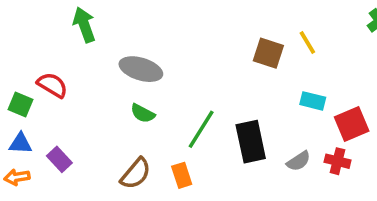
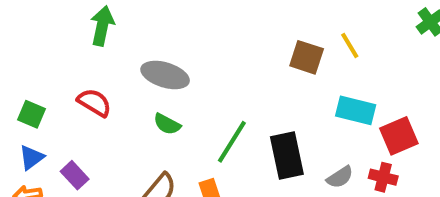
green arrow: (84, 25) -> (102, 26), turned 32
red semicircle: (52, 85) -> (94, 102), moved
cyan rectangle: (313, 101) -> (356, 110), size x1.4
blue triangle: (20, 143) -> (31, 158), turned -40

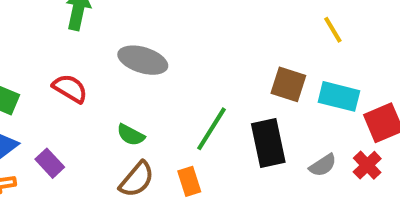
brown square: (307, 57) -> (288, 84), moved
green semicircle: (167, 124) -> (131, 135), moved
red cross: (383, 177) -> (367, 165), turned 32

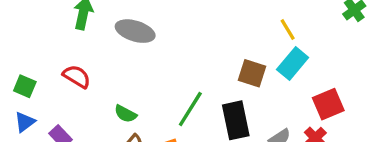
gray ellipse: (143, 60) -> (135, 31), moved
cyan rectangle: (339, 96) -> (293, 64), moved, turned -64

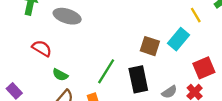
yellow line: (288, 29) -> (196, 15), moved
red semicircle: (77, 77) -> (42, 48), moved

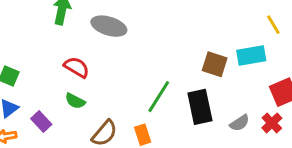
cyan rectangle: (179, 39) -> (251, 55), turned 40
green semicircle: (60, 75) -> (75, 101), moved

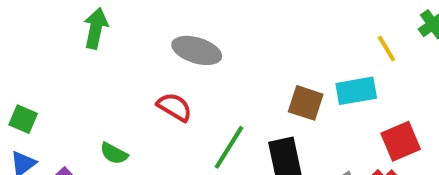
gray ellipse: (109, 26) -> (197, 50), moved
red semicircle: (77, 67) -> (174, 107), moved

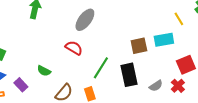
gray ellipse: (197, 50) -> (85, 20), turned -70
brown square: (306, 103) -> (139, 46), turned -30

